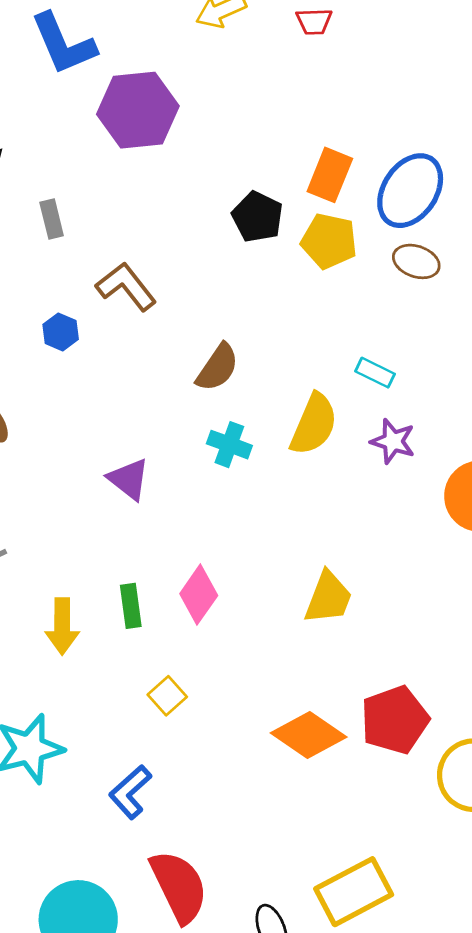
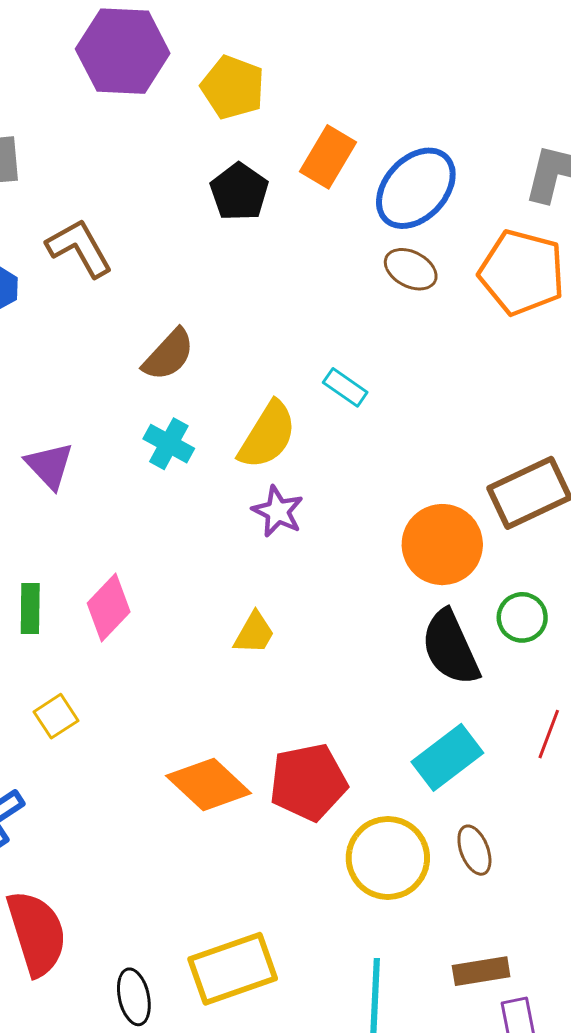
yellow pentagon: (329, 241) -> (233, 87), moved
purple star: (393, 441) -> (278, 511), moved
yellow trapezoid: (328, 598) -> (254, 633), size x0.7

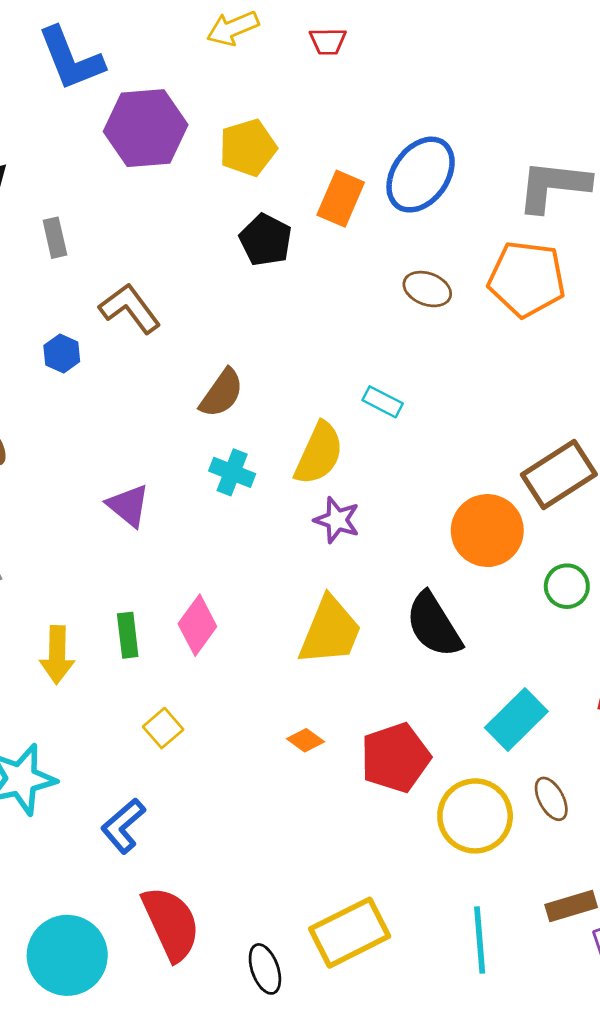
yellow pentagon: (233, 87) -> (248, 148), turned -30
blue ellipse: (416, 188) -> (421, 175), moved
yellow trapezoid: (254, 633) -> (330, 631), size x1.8
black semicircle: (450, 648) -> (434, 625), moved
orange diamond: (209, 784) -> (305, 740), moved, size x0.5

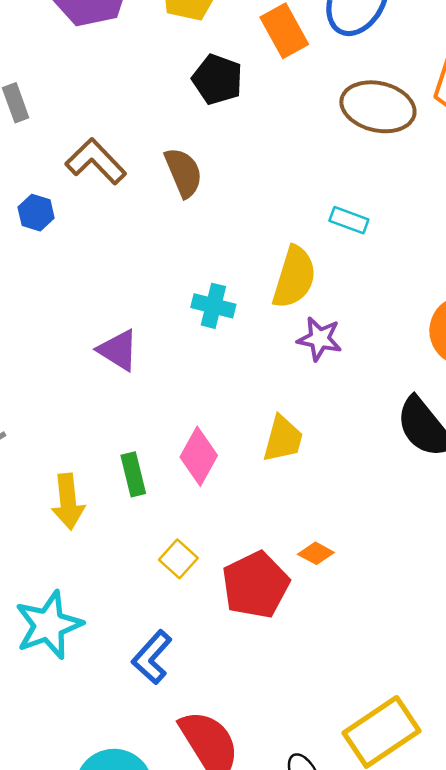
orange rectangle: (341, 199) -> (284, 31), turned -45
brown ellipse: (427, 289) -> (378, 107), size x1.6
brown semicircle: (222, 393) -> (184, 172), moved, turned -51
yellow trapezoid: (330, 631) -> (283, 439), moved, size x0.7
red pentagon: (395, 758) -> (255, 585), moved

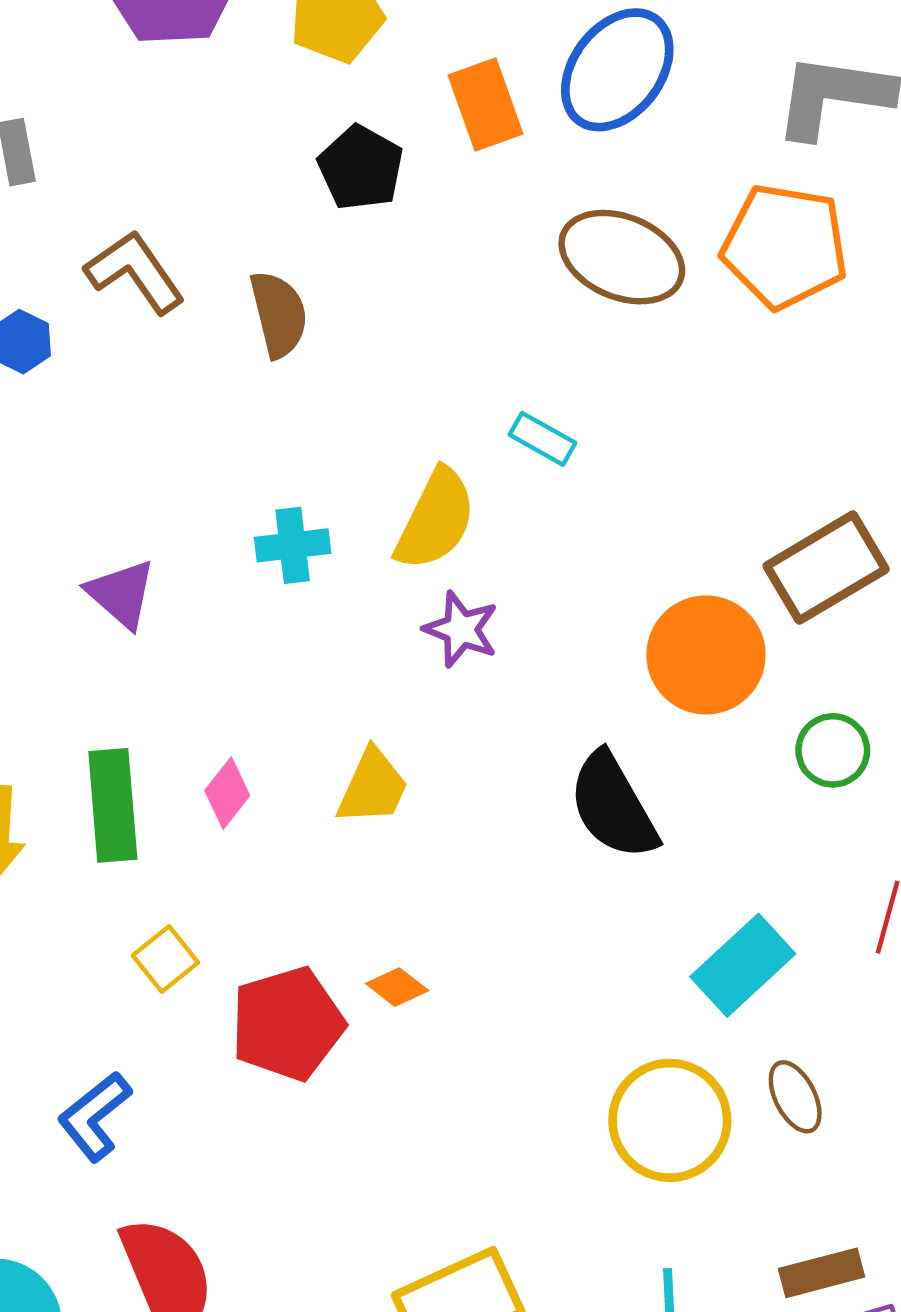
cyan cross: (213, 306) -> (293, 545), turned -30
pink diamond: (199, 456) -> (227, 793), size x0.7
green rectangle: (133, 474) -> (113, 805), size x1.5

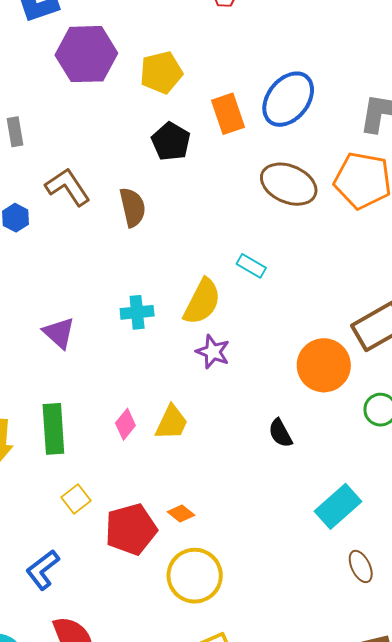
pink diamond: (227, 793) -> (125, 424), moved
black semicircle: (613, 806) -> (280, 433), size x0.6
yellow circle: (670, 1120) -> (195, 576), moved

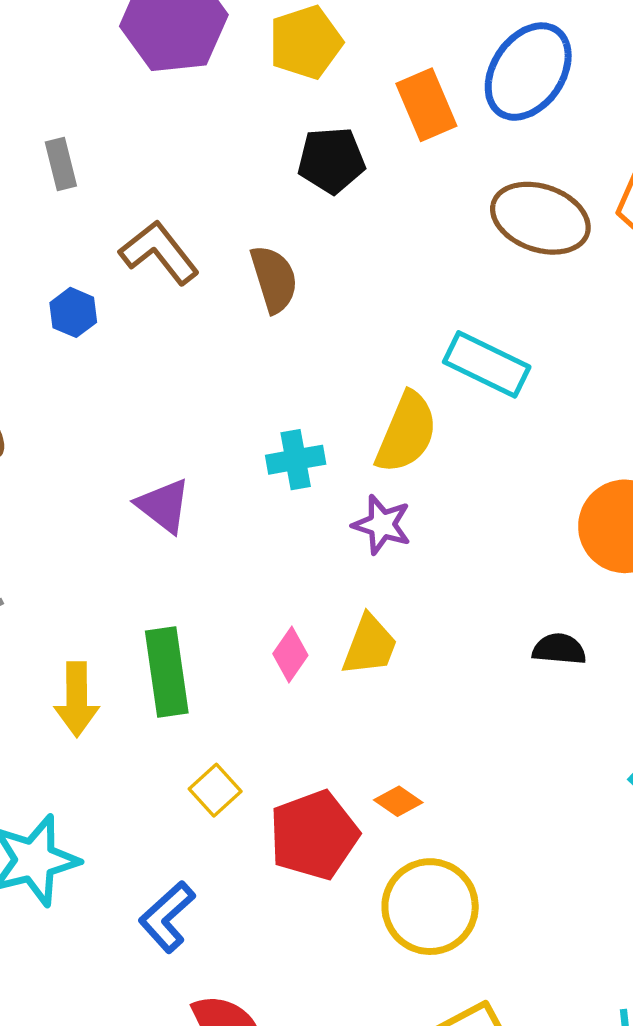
black pentagon: (171, 141) -> (331, 160), turned -30
cyan rectangle: (251, 266) -> (487, 364), size x1.6
purple star: (213, 352) -> (382, 525), moved
black semicircle: (280, 433) -> (559, 649), turned 128

